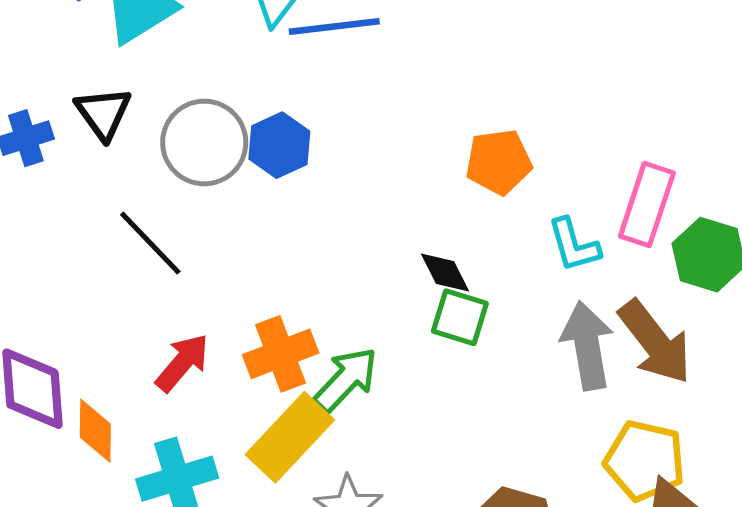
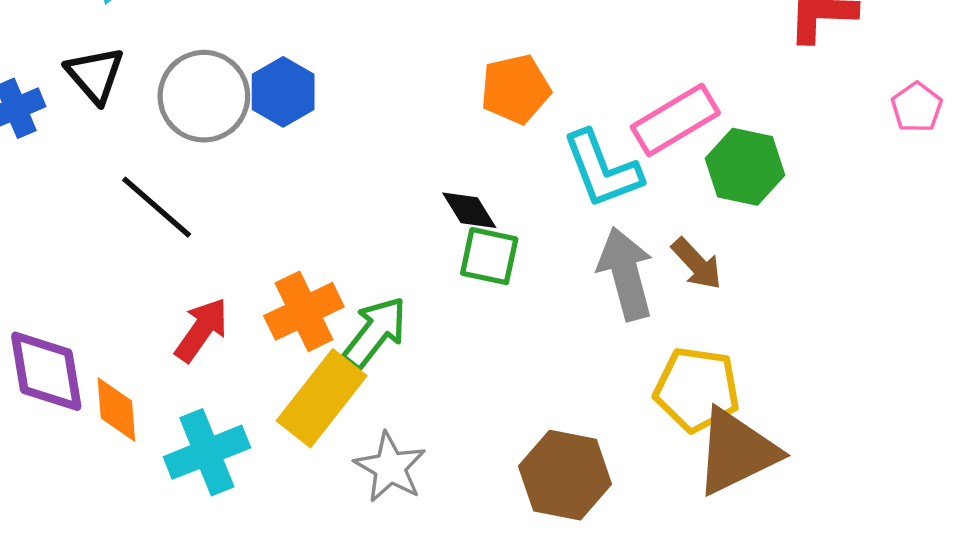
pink rectangle: (647, 205) -> (675, 120), turned 46
cyan L-shape: (574, 245) -> (602, 169), size x1.4
brown arrow: (655, 342) -> (697, 264), size x0.6

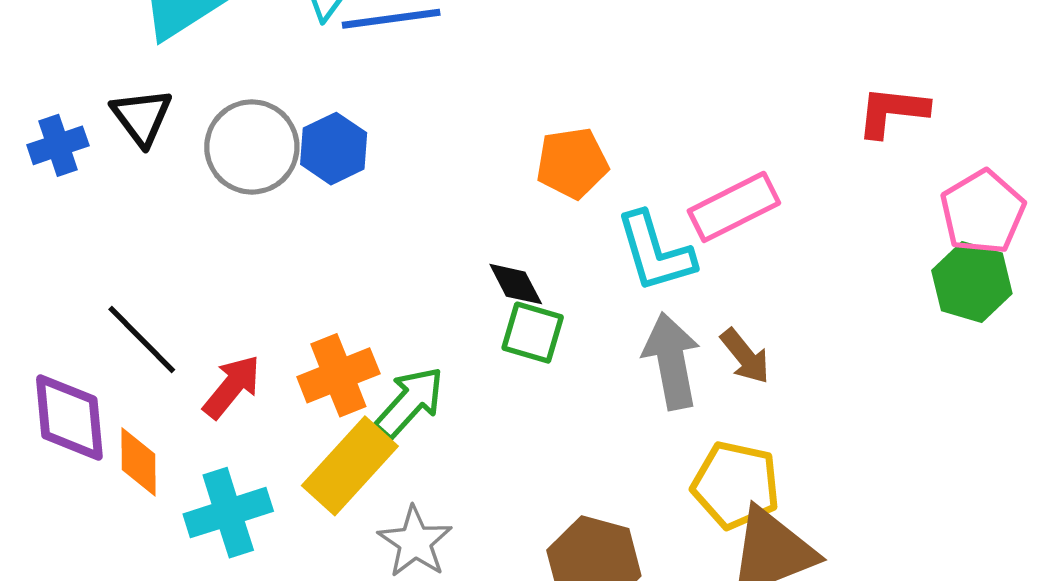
pink pentagon: (917, 107) -> (983, 212), size x1.6
green hexagon: (745, 167) -> (972, 282), moved
black line: (157, 207) -> (142, 339), moved

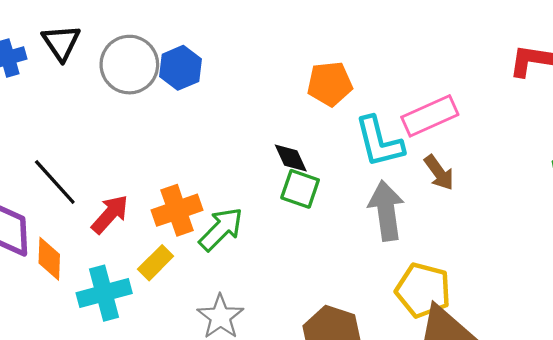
brown arrow: (745, 356) -> (439, 173), moved
yellow rectangle: (350, 466) -> (156, 263), moved, size x0.6

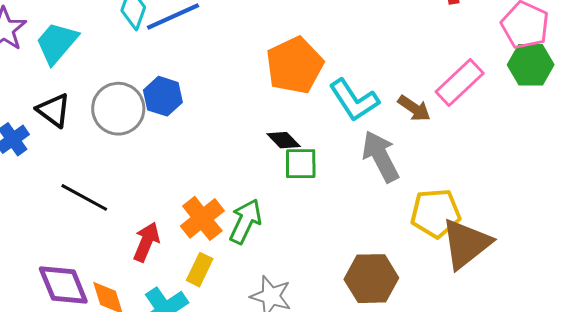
orange pentagon: (330, 84) -> (295, 65), size x1.4
pink rectangle: (430, 116) -> (460, 83), moved
black line: (55, 182) -> (84, 197), moved

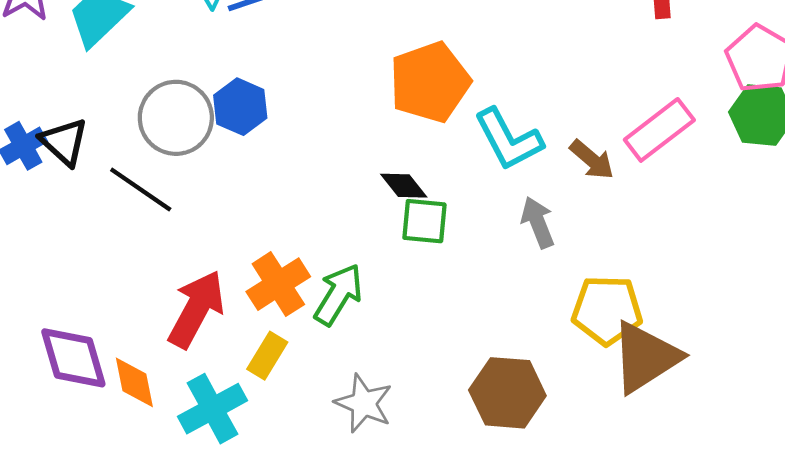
black triangle: (54, 110) -> (64, 142), moved
gray arrow: (381, 156) -> (538, 222), size x0.7
black line: (84, 197) -> (141, 189), moved
red arrow: (146, 242) -> (196, 309), size x1.4

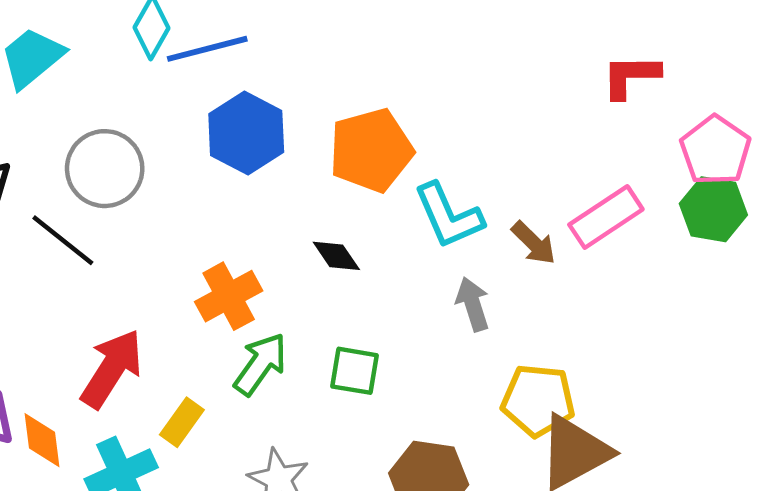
blue hexagon: (240, 107) -> (246, 133), moved, size x1.4
green square: (424, 221) -> (354, 371), moved
orange cross: (278, 284) -> (229, 296), moved

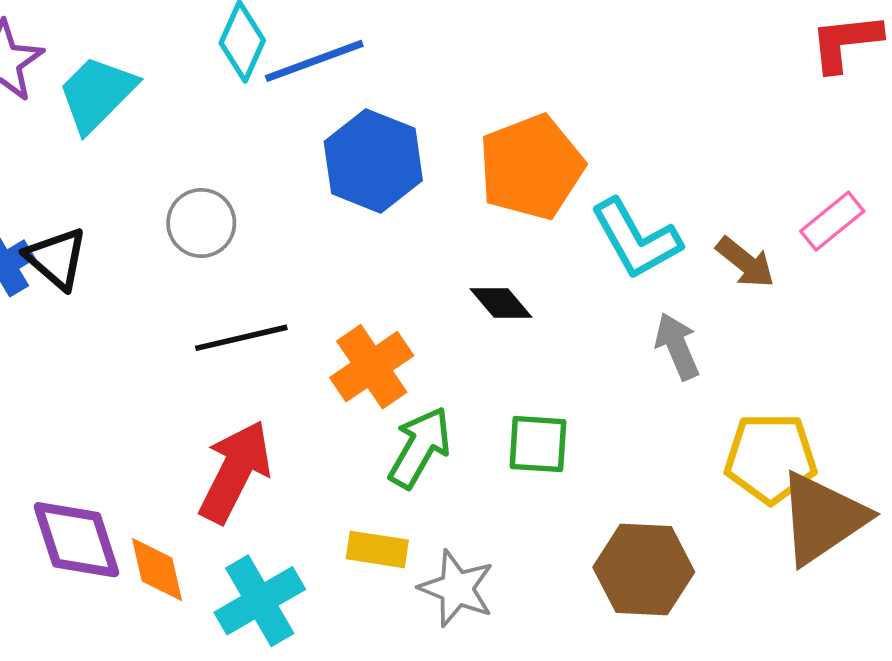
gray circle: (105, 169) -> (201, 223), size x0.7
pink rectangle: (606, 217) -> (832, 221), size x0.7
black line: (63, 240) -> (241, 338), moved, turned -46
yellow rectangle: (182, 422) -> (377, 549), moved, turned 69

